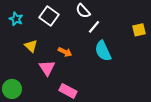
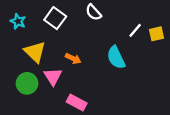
white line: (94, 27) -> (135, 30), moved
yellow triangle: (31, 46) -> (35, 52), size x1.5
green circle: (12, 89) -> (27, 83), moved

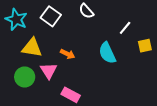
cyan star: (18, 21) -> (16, 19), size x1.5
yellow square: (157, 34) -> (145, 46), moved
yellow triangle: (35, 52) -> (32, 48), turned -35

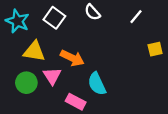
white line: (125, 28) -> (136, 17), moved
cyan semicircle: (107, 53) -> (97, 84), moved
orange arrow: (68, 54) -> (72, 58), size x1.5

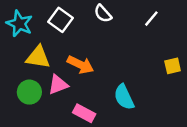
yellow square: (155, 49) -> (173, 66), moved
pink triangle: (52, 76) -> (58, 85), turned 42
cyan semicircle: (97, 84) -> (124, 97), moved

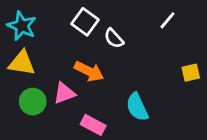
white semicircle: (103, 14) -> (114, 38), moved
white square: (61, 20) -> (85, 22), moved
yellow triangle: (38, 57) -> (22, 63), moved

